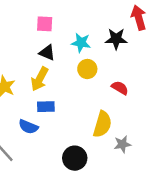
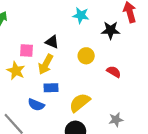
pink square: (45, 24) -> (27, 50), moved
cyan star: (81, 43) -> (81, 15), moved
yellow semicircle: (102, 124) -> (80, 103), moved, turned -145

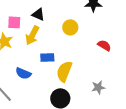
red semicircle: (114, 72) -> (104, 45), moved
blue rectangle: (51, 88) -> (47, 57), moved
yellow semicircle: (80, 103) -> (64, 71), turned -30

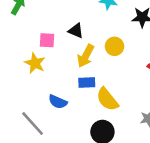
yellow arrow: (32, 35) -> (86, 56), moved
yellow semicircle: (64, 71) -> (107, 99), turned -60

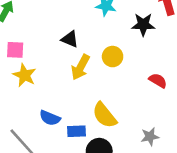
pink square: (47, 40) -> (15, 50), moved
blue rectangle: (87, 82) -> (77, 131), moved

